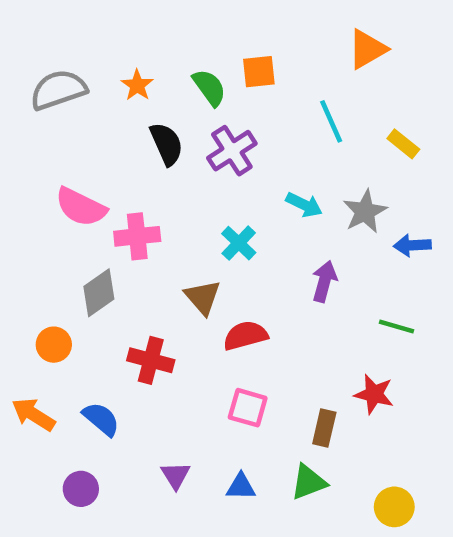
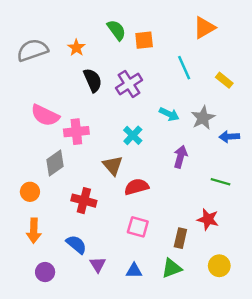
green semicircle: (209, 88) -> (116, 30), moved
orange arrow: (33, 414) -> (34, 231), moved, turned -120
blue semicircle: (101, 419) -> (76, 244), moved
yellow circle: (394, 507) -> (219, 266), moved

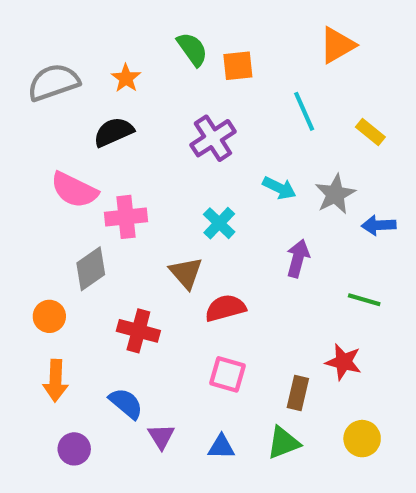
black semicircle: (93, 80) -> (114, 132), moved, turned -90

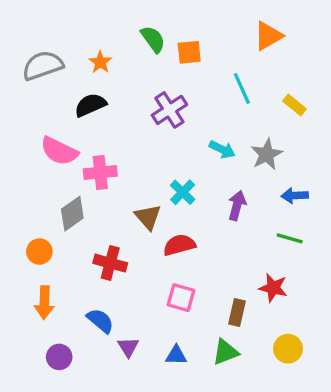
cyan cross: (219, 223) -> (183, 192), moved
blue arrow: (379, 225) -> (295, 196), moved

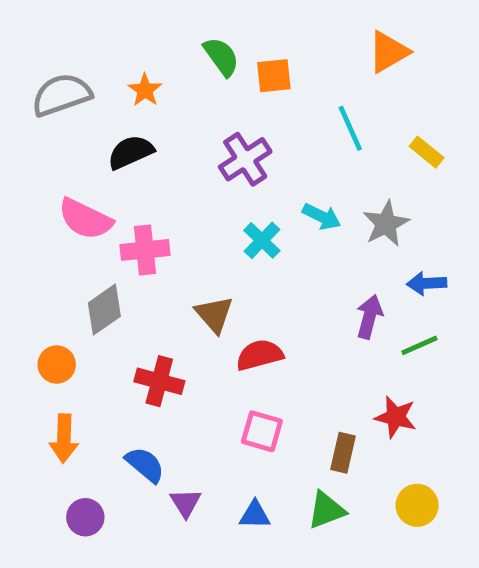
cyan cross: (183, 192) -> (262, 240), moved
purple arrow: (237, 205) -> (369, 317), moved
green line: (290, 238) -> (419, 345), turned -40

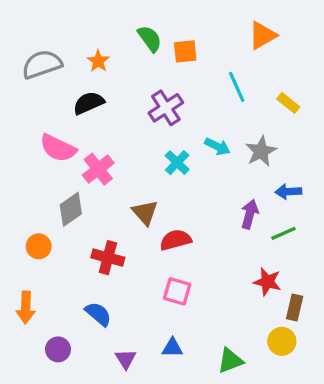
pink cross: (145, 250) -> (98, 169), turned -32
orange arrow: (64, 438) -> (26, 308), moved
brown rectangle: (343, 453) -> (295, 308), moved
purple triangle: (186, 503) -> (126, 359), moved
green triangle: (326, 510) -> (230, 361), moved

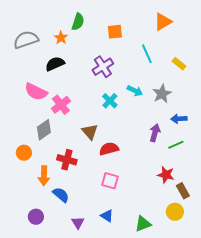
green semicircle: (150, 39) -> (78, 22), moved, turned 54
orange arrow: (26, 308) -> (44, 176), moved
brown rectangle: (295, 308) -> (183, 191), turned -42
blue triangle: (172, 348) -> (107, 216), turned 32

